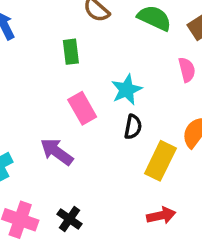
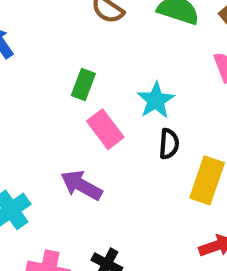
green rectangle: (71, 52) -> (83, 84), moved, turned 35

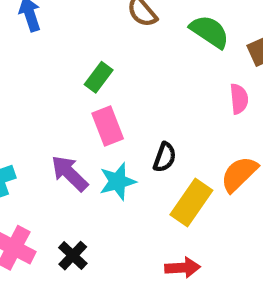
cyan star: (156, 100) -> (118, 181), moved

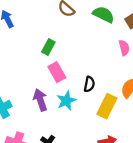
purple arrow: (70, 173) -> (40, 100), turned 35

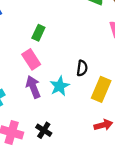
pink rectangle: (57, 72) -> (31, 59), moved

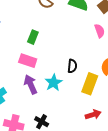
pink rectangle: (31, 59) -> (28, 61), turned -36

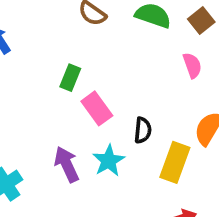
pink rectangle: (28, 61) -> (97, 108), moved, turned 36

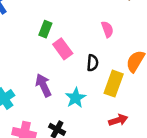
pink semicircle: (192, 65) -> (107, 29), moved
cyan star: (109, 161) -> (76, 98), moved

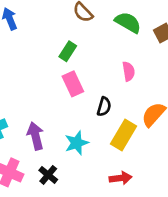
green rectangle: (45, 29) -> (68, 51), moved
purple arrow: (43, 85) -> (35, 136), moved

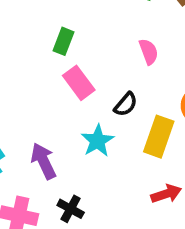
black semicircle: (104, 107) -> (126, 104), turned 36
cyan star: (77, 143) -> (98, 141), moved

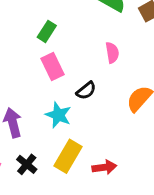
yellow rectangle: (159, 137) -> (68, 156), moved
cyan star: (98, 141) -> (58, 115), turned -30

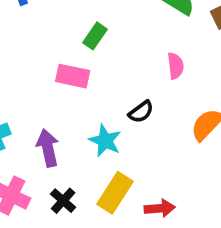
pink rectangle: (52, 66) -> (73, 76), moved, turned -55

